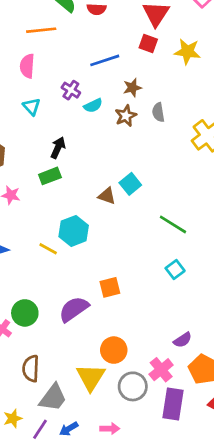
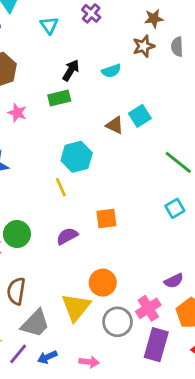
cyan semicircle: (93, 106) -> (111, 71), moved
yellow line: (48, 249) -> (61, 187), moved, turned 30
purple semicircle: (74, 309) -> (67, 236), size x0.7

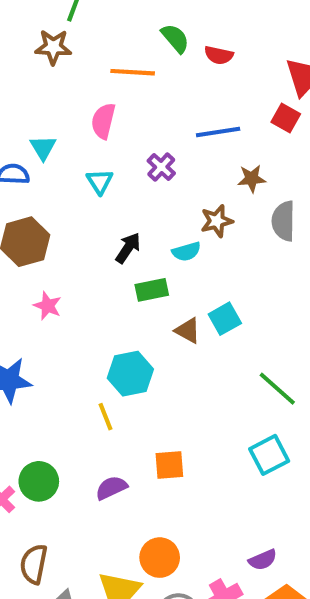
brown star: (144, 46) -> (217, 221), moved
gray semicircle: (177, 47) -> (283, 221), size x1.4
green rectangle: (59, 98) -> (152, 290), moved
cyan square: (175, 208) -> (269, 455), size x1.4

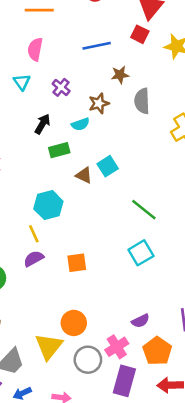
pink semicircle: (103, 121) -> (35, 49), moved
purple cross: (161, 167) -> (61, 87), moved
purple semicircle: (111, 488) -> (34, 259), moved

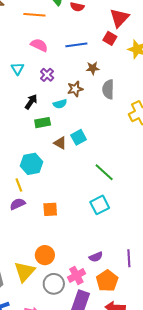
pink semicircle: (35, 49) -> (39, 45), moved, turned 102

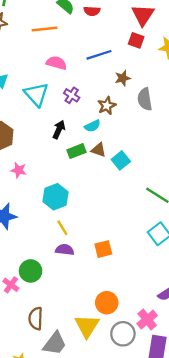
cyan triangle: (17, 69) -> (36, 94), size x1.6
brown triangle: (60, 143) -> (99, 150), moved
cyan hexagon: (32, 164) -> (55, 197), moved
purple semicircle: (18, 204) -> (65, 250), turned 42

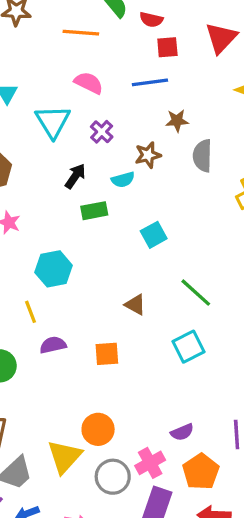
red square: (136, 40) -> (167, 47), moved, turned -35
brown triangle: (99, 150) -> (135, 305), moved
yellow line: (62, 228) -> (31, 312), moved
purple semicircle: (65, 250) -> (53, 345), turned -30

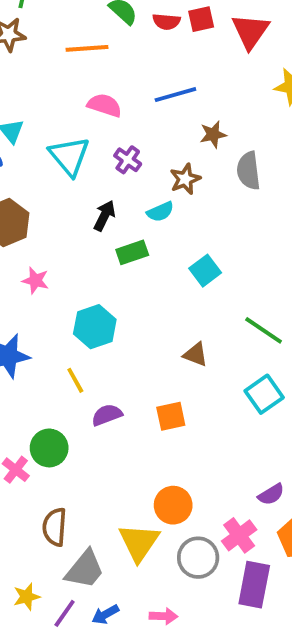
red square: (167, 47) -> (201, 19), moved

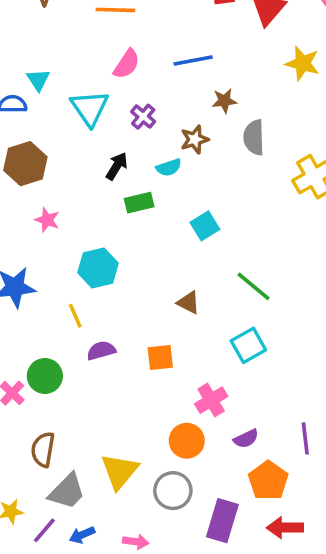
pink semicircle: (105, 105) -> (127, 64), turned 100
orange circle: (173, 505) -> (187, 441), moved
pink cross: (239, 535) -> (211, 400), moved

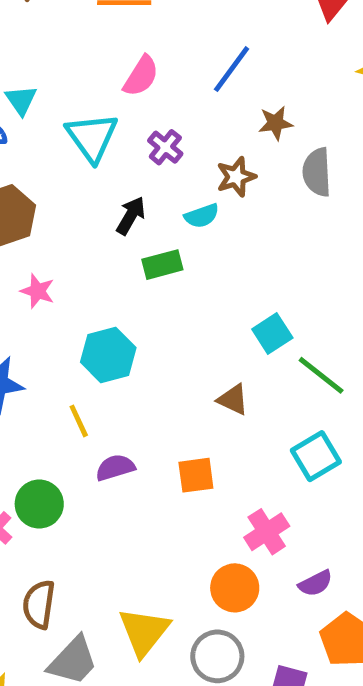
blue line: (193, 60) -> (232, 69), turned -42
cyan square: (205, 226) -> (272, 334), moved

